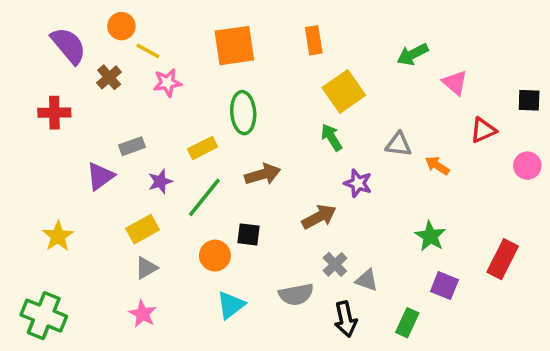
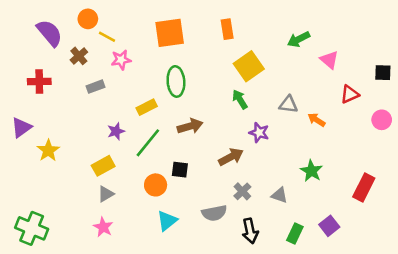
gray rectangle: (132, 146) -> (95, 87), moved
purple triangle: (100, 176) -> (21, 127), moved
yellow star: (58, 236) -> (48, 150), moved
gray triangle: (367, 280) -> (279, 195), moved
purple square: (444, 286) -> (329, 226), moved, turned 30

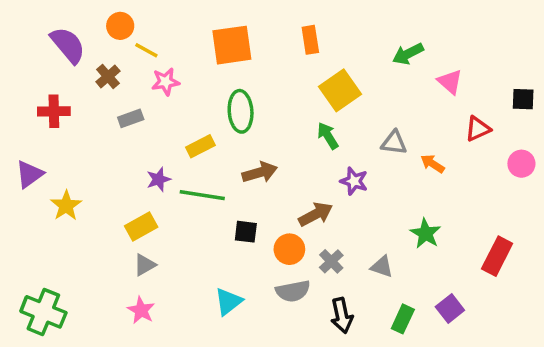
green line: (148, 143) -> (202, 195), turned 60
orange circle: (156, 185) -> (289, 249), moved

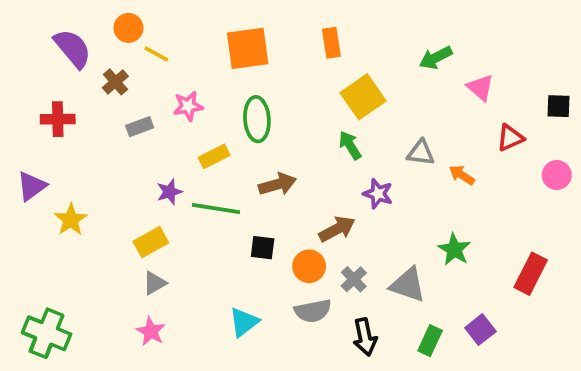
pink star: (166, 82) -> (188, 106), moved
gray triangle: (382, 267) -> (408, 285), size x1.5

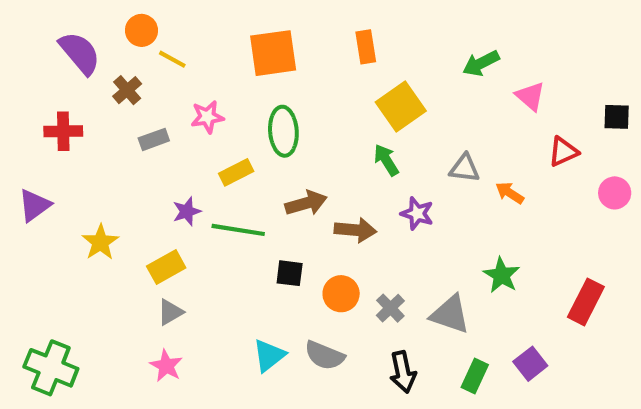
yellow star: (71, 220) -> (100, 242), moved
brown arrow: (337, 229) -> (355, 230), moved, turned 33
gray semicircle: (313, 311) -> (325, 355), moved, turned 33

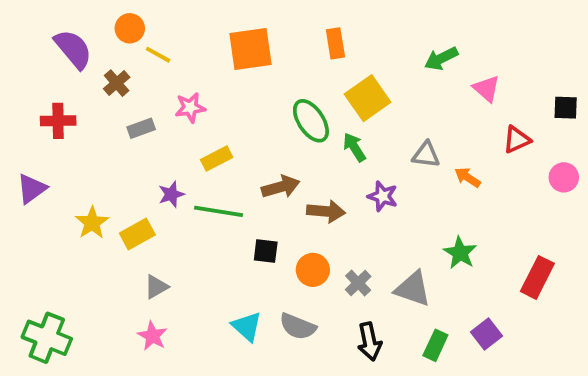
green ellipse: (283, 131) -> (311, 121), moved, turned -30
yellow rectangle: (166, 267) -> (137, 234), moved
cyan triangle: (269, 355) -> (247, 326), turned -40

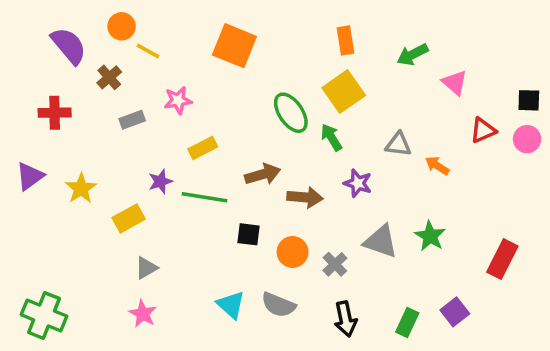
orange rectangle: (335, 43) -> (345, 40), moved
orange square: (251, 49) -> (234, 46), turned 30
pink circle: (564, 177) -> (527, 139), moved
yellow star: (92, 223) -> (81, 188), moved
gray triangle: (413, 289) -> (381, 241), moved

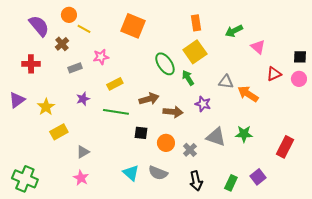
orange arrow: (437, 166) -> (248, 94), size x1.5
purple star: (160, 181) -> (83, 99), moved
yellow rectangle: (129, 218) -> (59, 132), moved
green star: (430, 236) -> (244, 134), turned -30

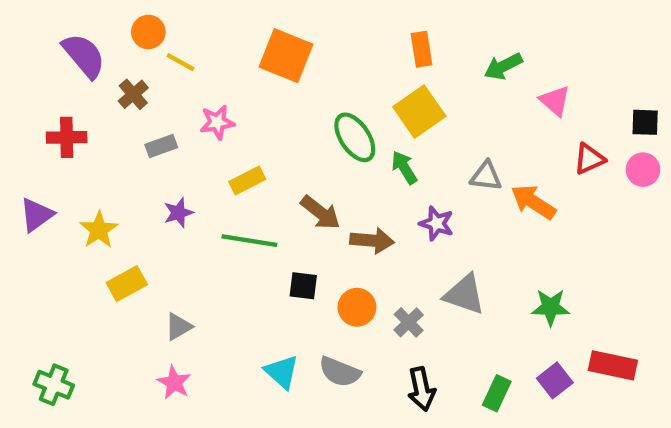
brown arrow: (149, 99) -> (320, 213), turned 54
green star: (244, 134) -> (551, 307), moved
red rectangle: (285, 147) -> (613, 365), moved, turned 75
green cross: (25, 179) -> (54, 385), size x0.7

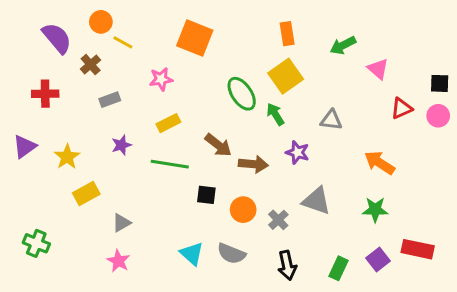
pink star: (217, 122) -> (161, 79), moved
orange arrow: (533, 202) -> (380, 163), moved
green cross: (54, 385) -> (36, 243), moved

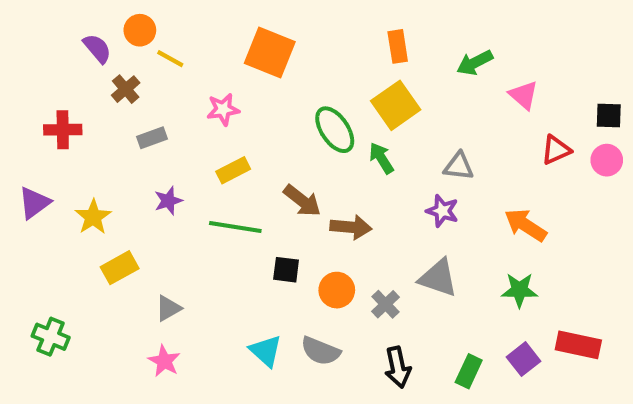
purple semicircle: (57, 38) -> (97, 48), moved, size x0.7
purple star: (297, 152) -> (442, 211), moved

